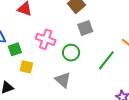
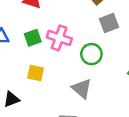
green square: (15, 49) -> (33, 38), moved

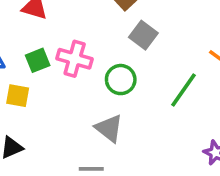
gray square: (109, 23) -> (143, 35), turned -30
yellow square: (36, 73) -> (18, 96), moved

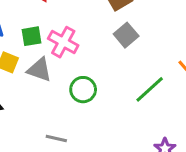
green circle: (121, 80) -> (83, 90), moved
gray triangle: (109, 128) -> (39, 70), moved, turned -32

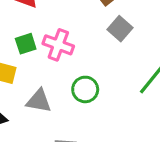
gray triangle: (39, 70) -> (39, 101), moved

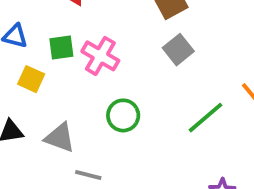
gray triangle: (39, 101) -> (60, 138), moved

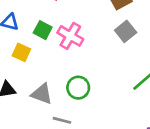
green square: (61, 48) -> (43, 30), turned 36
green circle: (123, 115) -> (78, 88), moved

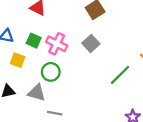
gray square: (126, 31) -> (91, 44), moved
green circle: (78, 88) -> (51, 72), moved

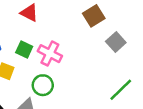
gray square: (91, 44) -> (116, 42), moved

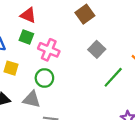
gray square: (116, 42) -> (97, 49), moved
green square: (24, 50) -> (26, 37), moved

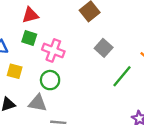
red triangle: (28, 15) -> (30, 15), turned -35

